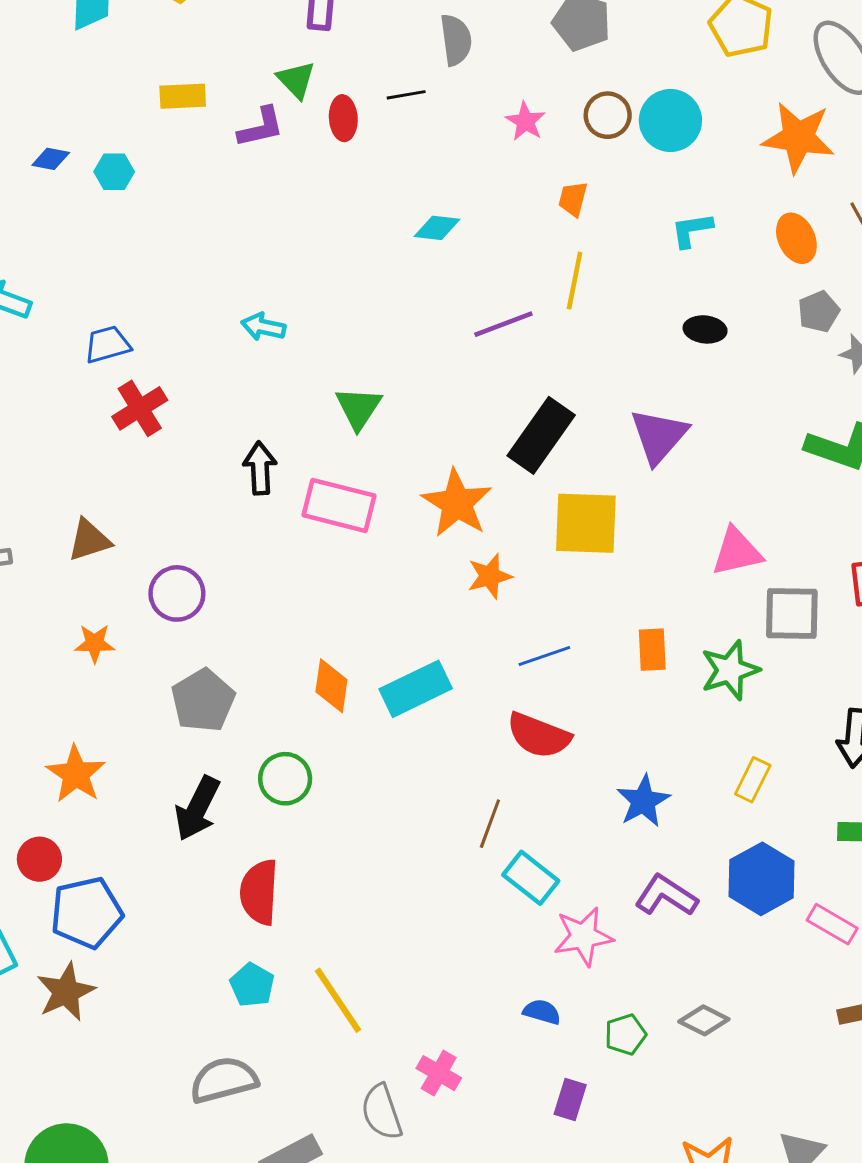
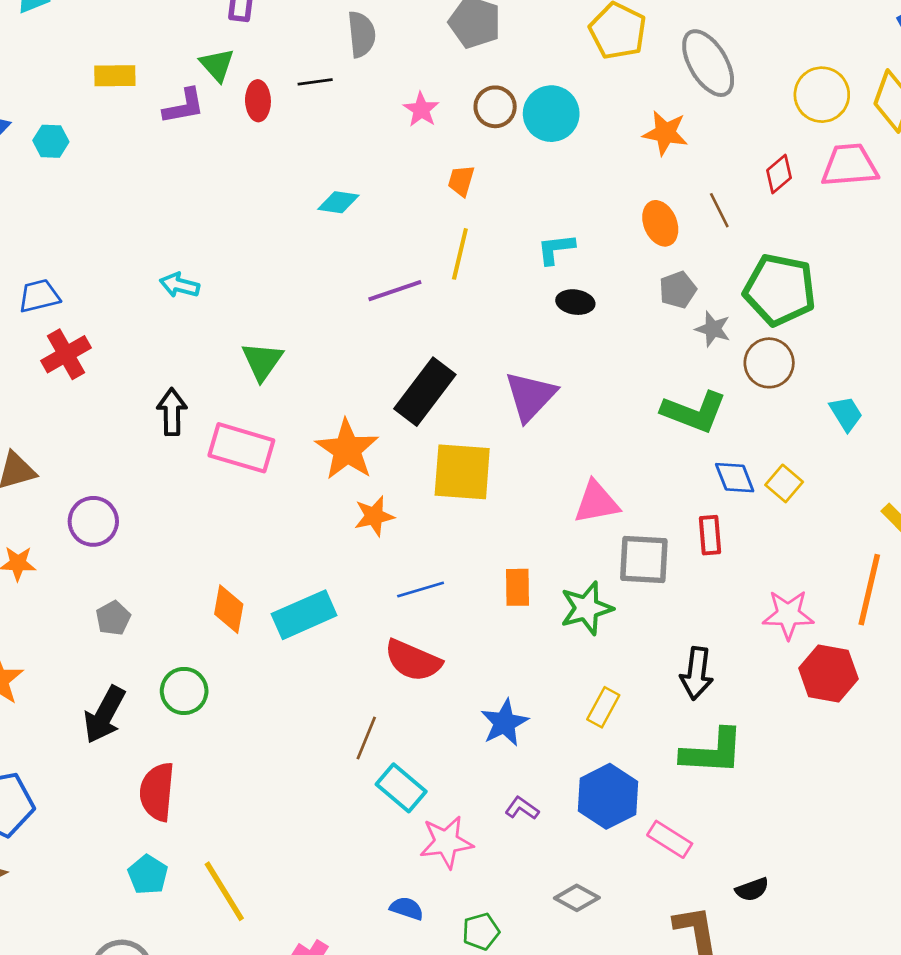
orange star: (798, 137) -> (665, 133), size x0.7
cyan L-shape: (692, 230) -> (556, 249), moved
gray pentagon: (203, 700) -> (113, 618), size x0.6
purple L-shape: (666, 896) -> (522, 808), size x0.6
gray diamond: (704, 1020) -> (577, 898), moved

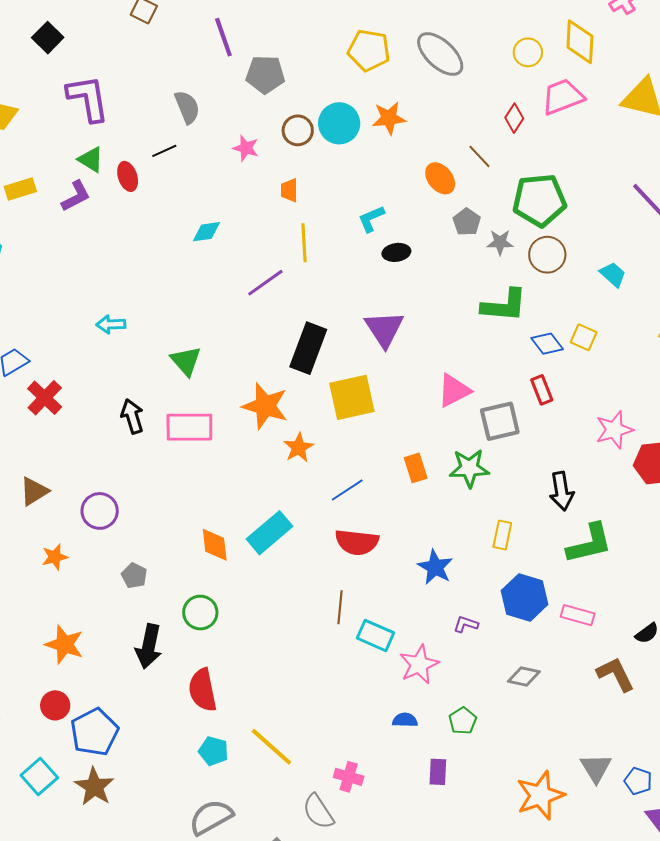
yellow circle: (822, 95) -> (528, 52), size x0.7
orange star: (665, 133) -> (389, 118), moved
green star: (586, 608) -> (469, 468), turned 30

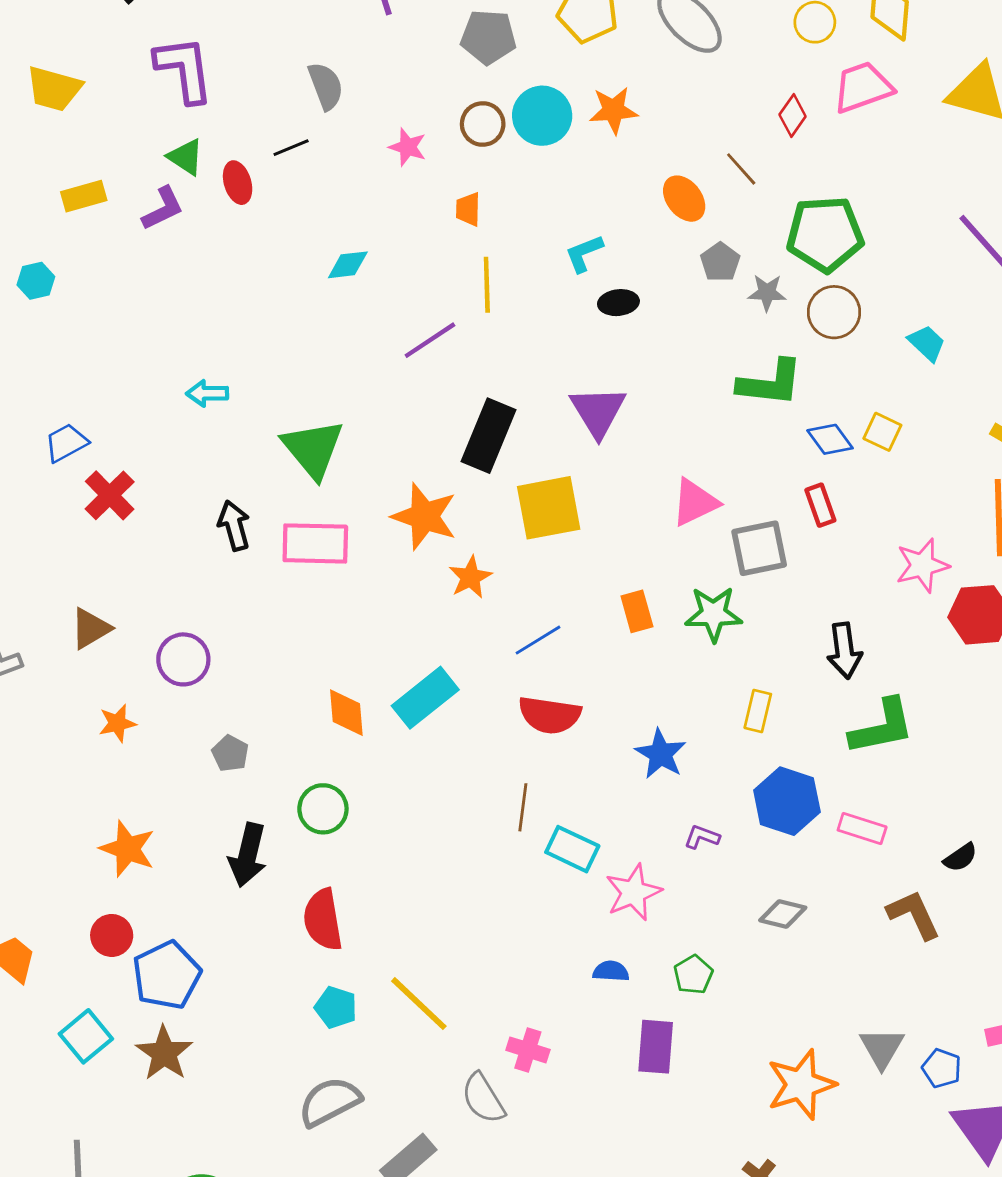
gray pentagon: (265, 74) -> (488, 37), moved
green triangle: (186, 361) -> (313, 449), size x1.4
purple rectangle: (438, 772) -> (656, 1047), size x1.4

